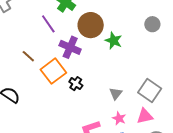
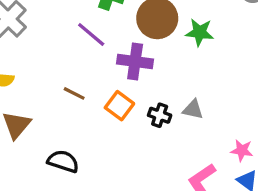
orange square: (53, 71) -> (119, 106), size x0.7
gray triangle: (116, 94) -> (193, 109), moved, turned -40

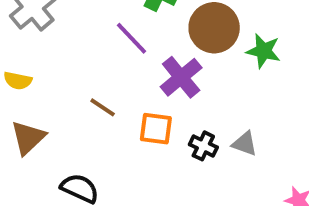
purple cross: (135, 62) -> (181, 77), turned 36
orange square: (119, 106) -> (156, 129), turned -36

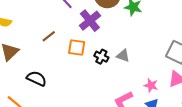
brown line: (103, 107) -> (49, 36), turned -72

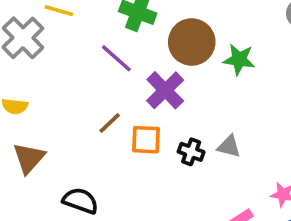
brown line: (49, 36) -> (110, 123), moved

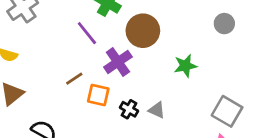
green star: (239, 59) -> (185, 66), moved, turned -30

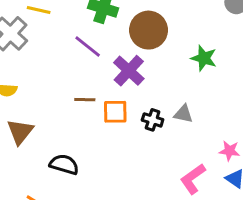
green star: (185, 66) -> (204, 58), turned -30
brown line: (74, 79) -> (85, 100), turned 48

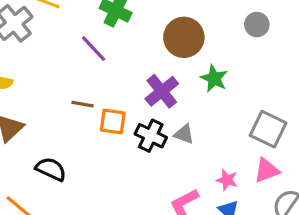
brown circle: (149, 30) -> (184, 37), moved
purple cross: (129, 71) -> (162, 91), moved
black cross: (153, 120) -> (151, 136), size x1.4

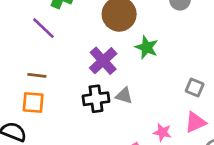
orange square: (113, 121) -> (33, 102), moved
gray square: (268, 129) -> (195, 87), size x0.6
black cross: (151, 136) -> (96, 99), turned -30

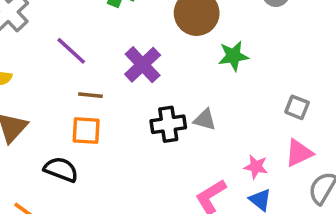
purple line: (43, 28) -> (71, 51), moved
green star: (147, 47) -> (233, 56), turned -30
purple cross: (103, 61) -> (143, 65), moved

